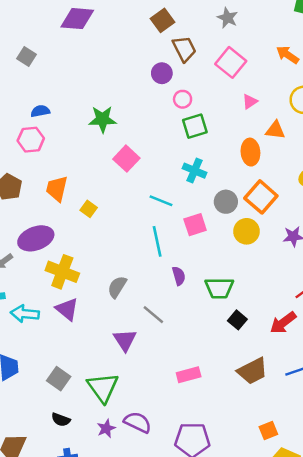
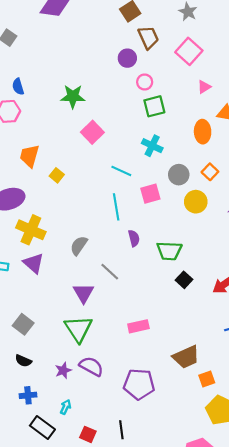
blue semicircle: (40, 111) -> (18, 87), turned -98
orange square: (261, 197) -> (210, 172), size x0.6
brown trapezoid: (252, 371) -> (186, 357), moved
green triangle: (103, 387) -> (78, 329), moved

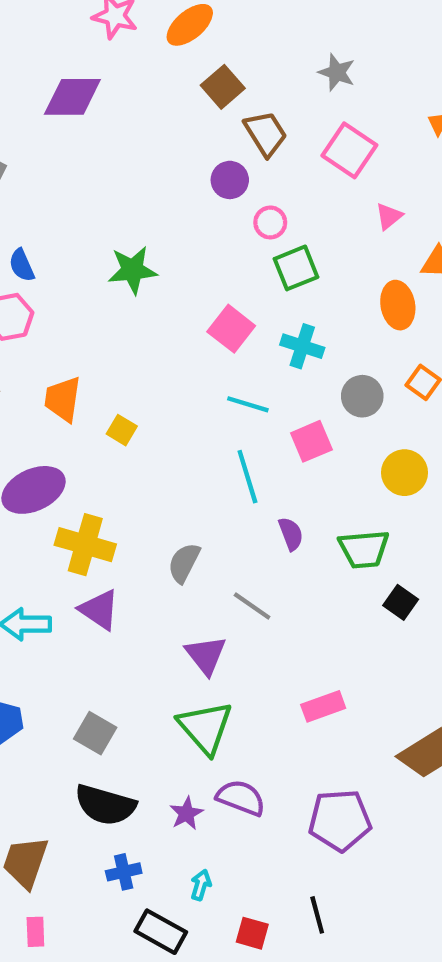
pink square: (92, 132) -> (231, 329), moved
yellow circle: (196, 202) -> (404, 473), moved
black semicircle: (23, 361) -> (105, 805), size x1.8

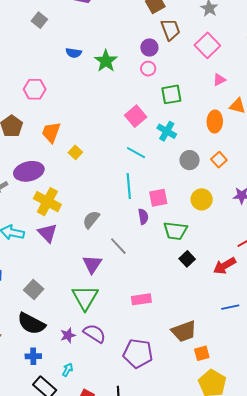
pink circle: (270, 222) -> (148, 69), moved
blue semicircle: (22, 265) -> (74, 53), moved, turned -70
green star: (132, 270) -> (106, 61), moved, turned 30
pink square: (311, 441) -> (158, 198), moved

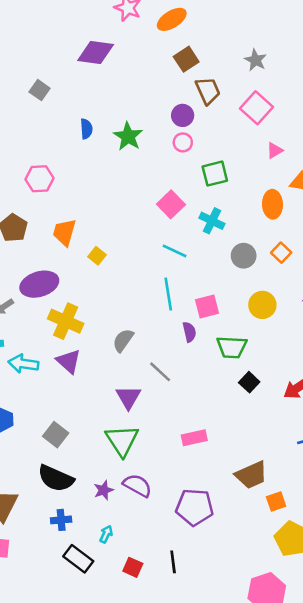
blue semicircle: (74, 53) -> (86, 129), turned -98

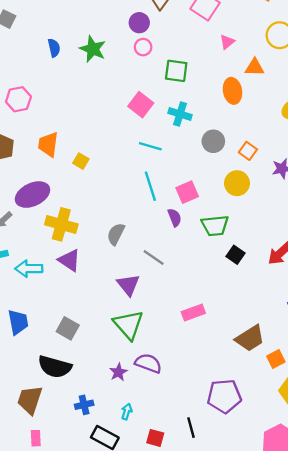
green square: (215, 174) -> (176, 71), turned 30
orange square: (281, 253) -> (248, 151), moved
black semicircle: (56, 478) -> (55, 367), moved
purple pentagon: (195, 507) -> (224, 396), moved

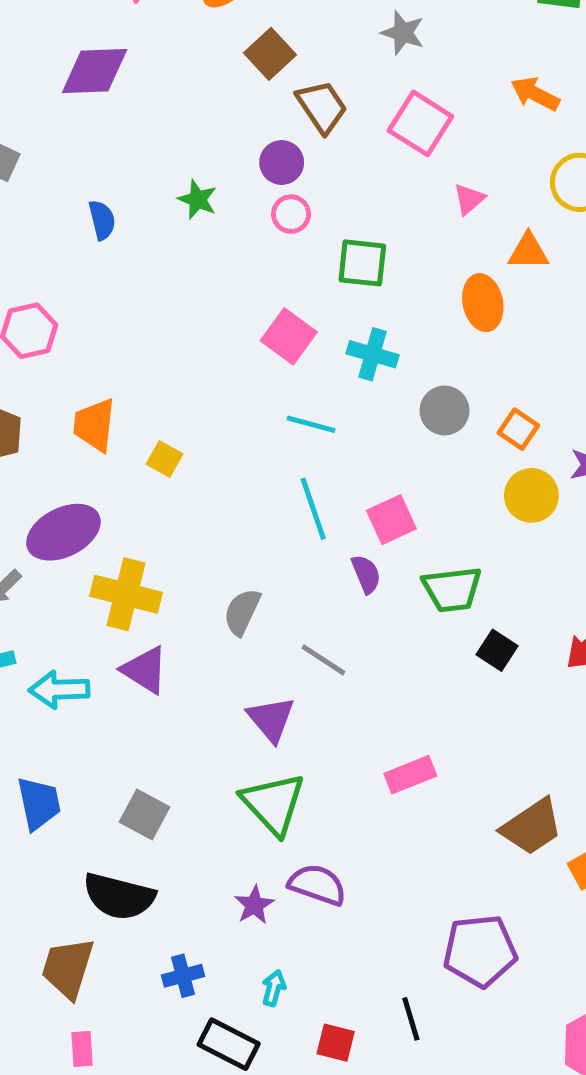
green star: (93, 49) -> (198, 199), moved, size x0.7
yellow circle: (237, 183) -> (531, 495), moved

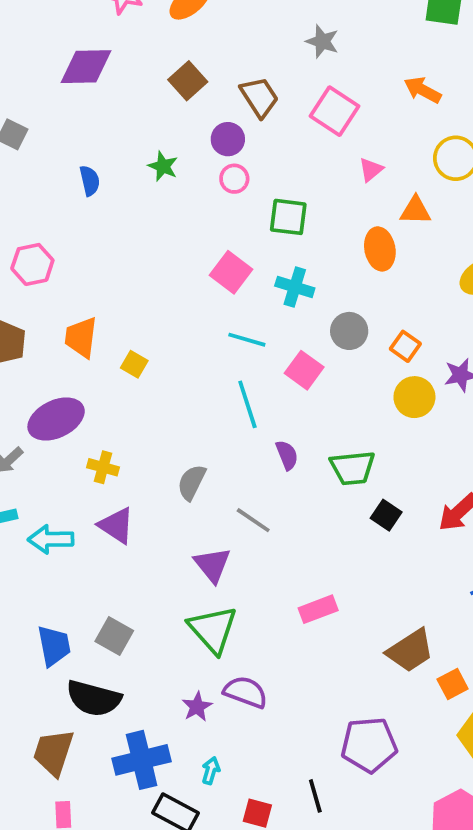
brown square: (270, 54) -> (188, 81), moved
pink square: (391, 520) -> (304, 370), moved, turned -30
yellow cross: (126, 594) -> (103, 467), size x0.6
blue trapezoid: (39, 803) -> (54, 646), moved
blue cross: (183, 976) -> (142, 760), size x1.8

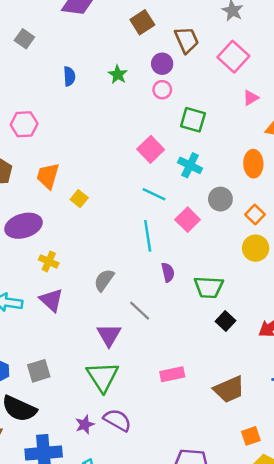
orange ellipse: (380, 249) -> (253, 164), moved
gray square: (114, 636) -> (39, 371), turned 35
brown trapezoid: (410, 651) -> (229, 389), moved

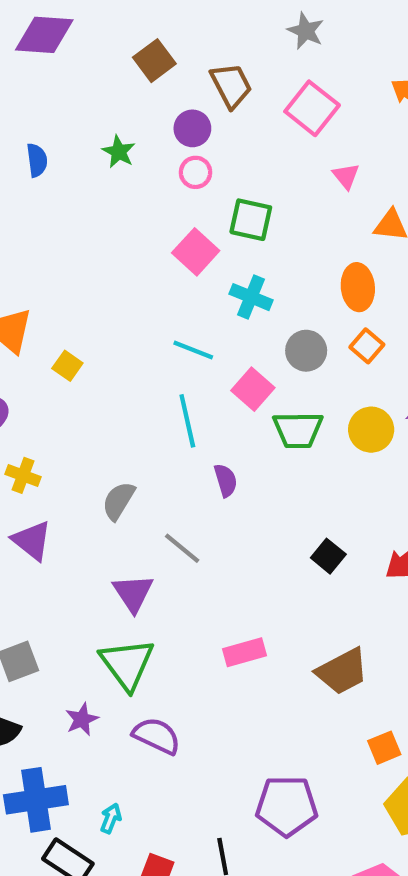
pink triangle: (251, 98) -> (346, 176), turned -35
pink square: (151, 149) -> (196, 252), moved
orange square: (255, 215) -> (367, 346), moved
green trapezoid: (209, 287) -> (298, 430), moved
purple star: (85, 425) -> (82, 719), moved

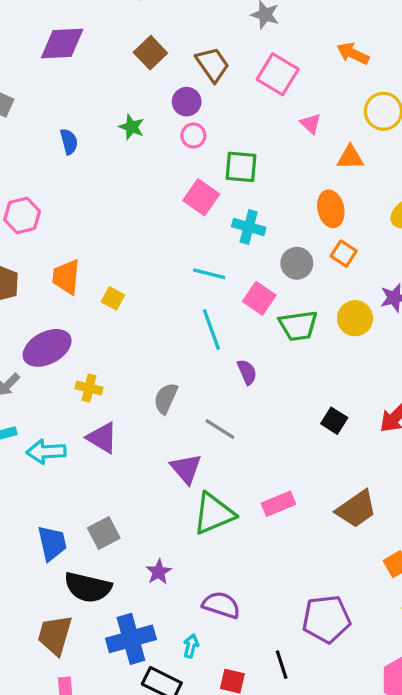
green triangle: (127, 664) -> (214, 514), moved, turned 51
purple semicircle: (157, 736) -> (221, 605), moved

